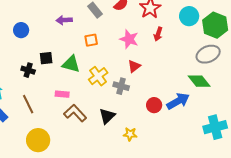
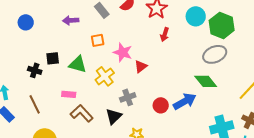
blue circle: (21, 30) -> (26, 22), moved
pink star: (129, 39) -> (123, 52), moved
gray cross: (121, 86) -> (128, 97), moved, turned -35

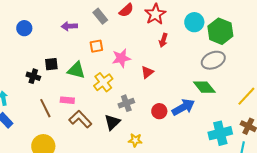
pink star: (123, 52) -> (121, 58), turned -30
red triangle: (141, 66) -> (147, 72), moved
brown line: (35, 104) -> (45, 108), moved

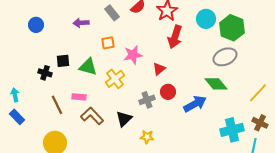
red arrow: (163, 40) -> (175, 37), size x1.6
gray cross: (126, 103) -> (147, 100), moved
red circle: (159, 111) -> (168, 92), moved

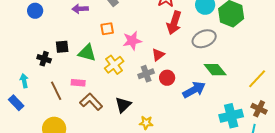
gray ellipse: (225, 57) -> (204, 39), moved
cyan arrow: (15, 95) -> (24, 81), moved
gray cross: (147, 100) -> (146, 74), moved

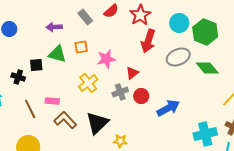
green triangle: (87, 53) -> (57, 54), moved
green diamond: (215, 70) -> (207, 68), moved
black triangle: (123, 105) -> (97, 123), size x1.4

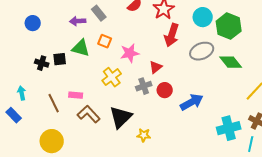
gray rectangle: (85, 17) -> (99, 13), moved
orange square: (81, 47) -> (105, 41), turned 32
black cross: (18, 77) -> (42, 63), moved

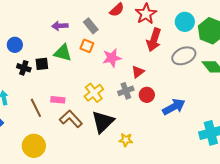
gray rectangle: (99, 13) -> (91, 26), moved
blue circle: (33, 23) -> (15, 45), moved
yellow cross: (112, 77) -> (94, 93), moved

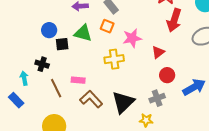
blue circle: (15, 45) -> (49, 30), moved
black cross: (24, 68) -> (42, 64), moved
gray cross: (126, 91) -> (157, 98), moved
yellow cross: (94, 93) -> (114, 59), moved, turned 30

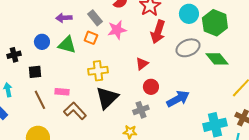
blue circle: (49, 30) -> (42, 42), moved
pink star: (132, 38) -> (117, 30), moved
black square: (62, 44) -> (35, 72), moved
black cross: (42, 64) -> (14, 55), moved, turned -32
black triangle: (123, 102) -> (107, 98), moved

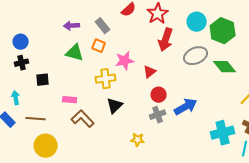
pink star: (117, 30) -> (125, 61), moved
blue circle: (42, 42) -> (21, 42), moved
black triangle: (107, 98) -> (115, 106), size x0.7
brown line: (40, 100) -> (36, 119), moved, turned -60
gray cross: (141, 110) -> (158, 115), moved

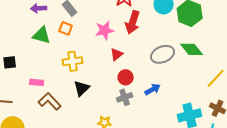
gray ellipse: (196, 56) -> (163, 54), moved
pink star: (125, 61) -> (105, 30), moved
blue arrow: (186, 107) -> (153, 89), size x0.7

